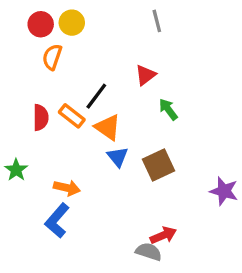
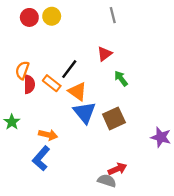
orange semicircle: (52, 57) -> (22, 70), moved
blue triangle: (118, 157) -> (85, 113), size x1.5

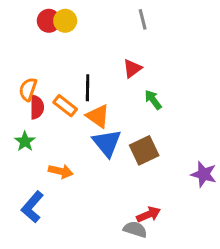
red circle: (29, 17) -> (49, 21), moved
black line: (69, 69) -> (88, 88), turned -36
green star: (12, 122) -> (25, 141), moved
blue L-shape: (41, 158) -> (32, 207), moved

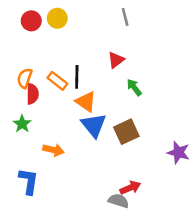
red circle: (49, 21) -> (31, 21), moved
orange rectangle: (65, 106) -> (57, 81), moved
blue L-shape: (32, 207) -> (29, 181), turned 148

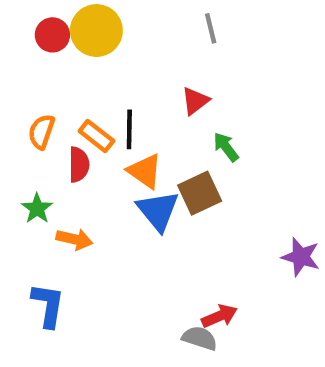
yellow circle: (57, 18) -> (96, 31), size x1.5
red semicircle: (33, 94) -> (79, 165), moved
brown square: (126, 132) -> (200, 193), moved
orange arrow: (53, 150) -> (74, 239), moved

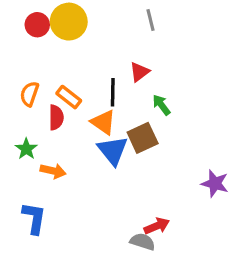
black line: (129, 129) -> (113, 92), moved

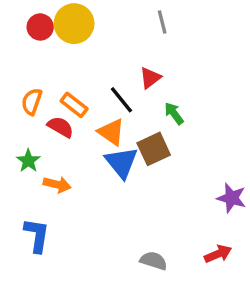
black line: (113, 92) -> (121, 100), turned -40
red semicircle: (56, 117) -> (60, 127), turned -60
red arrow: (157, 226) -> (218, 254), moved

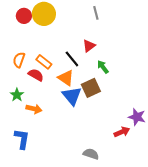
red arrow: (218, 254) -> (122, 132), moved

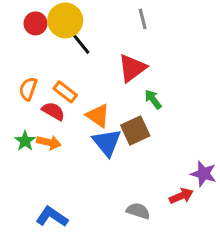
red triangle: (89, 46) -> (132, 68), size x1.5
black line: (72, 59) -> (80, 43), moved
orange arrow: (34, 109) -> (49, 142), moved
blue L-shape: (22, 139) -> (52, 217), moved, turned -65
gray semicircle: (91, 154) -> (138, 211), moved

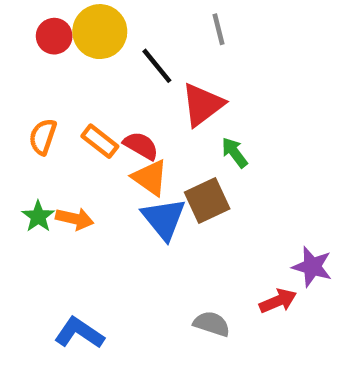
black line: (80, 43) -> (157, 66), moved
red semicircle: (53, 111) -> (141, 146), moved

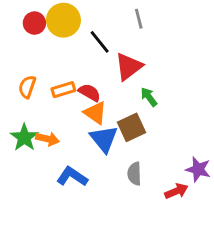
orange rectangle: (100, 141) -> (63, 90), turned -55
green star: (38, 216) -> (24, 137), size x1.4
gray semicircle: (212, 324) -> (134, 174), moved, turned -110
blue L-shape: (79, 333) -> (72, 177), moved

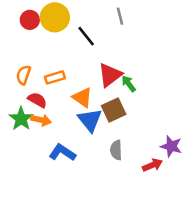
red triangle: (129, 66) -> (110, 75), moved
red semicircle: (89, 93) -> (37, 100), moved

